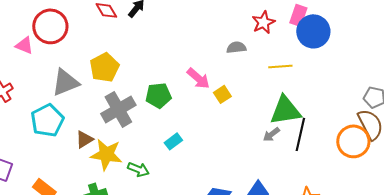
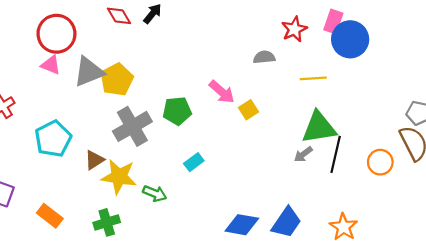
pink triangle: (24, 45) -> (51, 65), moved
gray triangle: (65, 82) -> (89, 72), moved
orange circle: (353, 141) -> (380, 162), moved, size x0.7

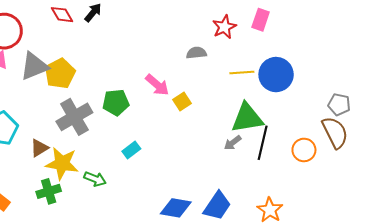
blue circle: (350, 39) -> (276, 75), moved
green cross: (107, 222) -> (49, 191), moved

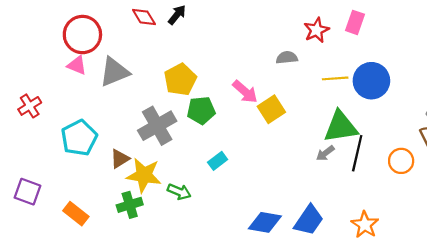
yellow pentagon: (60, 73) -> (180, 80), moved
yellow square: (182, 101) -> (271, 109), size x1.4

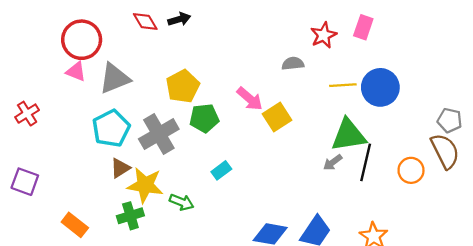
black arrow: (177, 15) -> (179, 19), turned 35
cyan pentagon: (79, 138) -> (111, 128), moved
purple square: (27, 192) -> (25, 182), moved

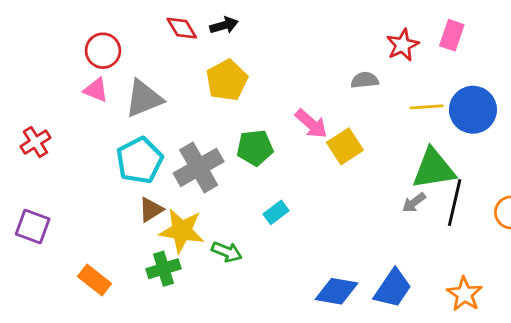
red circle: (82, 40) -> (103, 51), size x0.7
yellow pentagon: (183, 86) -> (227, 80), moved

